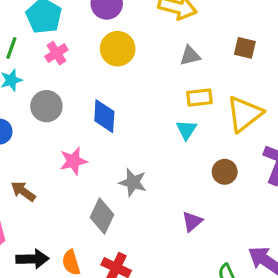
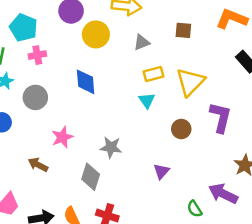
yellow circle: (118, 49) -> (96, 34), moved
pink cross: (56, 53) -> (37, 55), turned 30
blue diamond: (104, 116) -> (86, 82), moved
brown arrow: (23, 191) -> (38, 165), moved

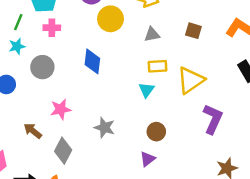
brown circle: (181, 129) -> (156, 132), moved
gray diamond: (91, 177) -> (63, 151), moved

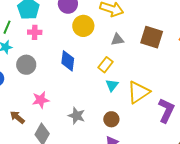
brown square: (193, 31) -> (152, 37), size x1.6
yellow rectangle: (158, 66) -> (105, 65), moved, turned -49
yellow triangle: (191, 80) -> (138, 92), moved
brown circle: (156, 132) -> (111, 119), moved

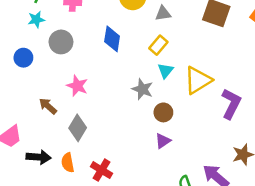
gray triangle: (117, 39) -> (163, 13), moved
pink star: (41, 100) -> (77, 86), turned 30
gray star: (77, 116) -> (142, 89), moved

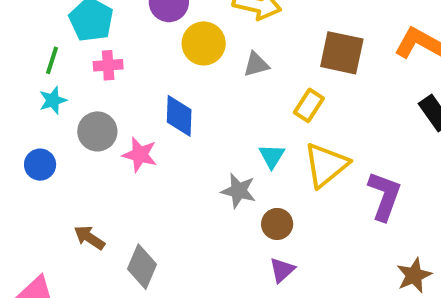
yellow rectangle: (158, 45) -> (309, 105), moved
pink star: (77, 86) -> (140, 155), moved

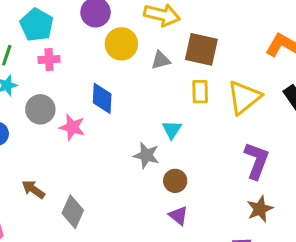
brown square: (342, 53) -> (201, 49), moved
yellow rectangle: (309, 105) -> (200, 92), turned -35
yellow triangle: (326, 165) -> (244, 97), moved
purple triangle: (282, 270) -> (178, 216), turned -40
brown star: (414, 275) -> (260, 209), moved

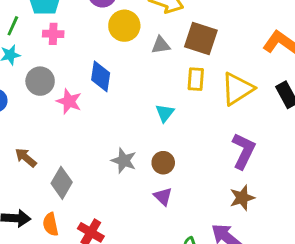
gray star: (146, 155) -> (124, 161), moved

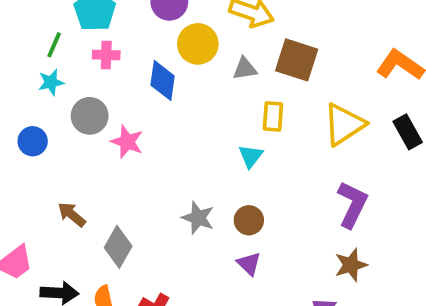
blue diamond: (101, 76) -> (163, 81), moved
yellow rectangle: (196, 79) -> (273, 116), moved

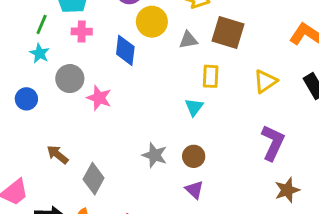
cyan star: (51, 82) -> (40, 53), turned -30
yellow triangle: (344, 124) -> (265, 81), size x0.7
brown star: (351, 265) -> (287, 190), moved

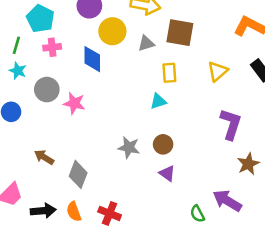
cyan triangle: (194, 107) -> (158, 101), turned 42

